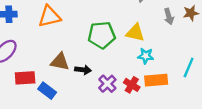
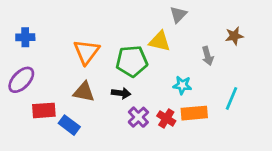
orange triangle: (49, 16) -> (86, 52), moved, turned -40
gray arrow: (169, 16) -> (208, 56), moved
yellow triangle: (135, 33) -> (160, 41), moved
black arrow: (83, 70) -> (121, 93), moved

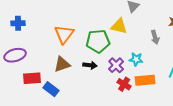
purple ellipse: (21, 80) -> (15, 55), turned 30
brown triangle: (84, 92) -> (62, 64), turned -30
purple cross: (138, 117) -> (116, 65), moved

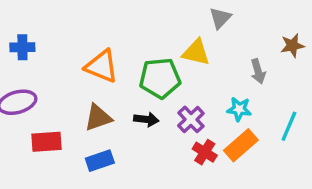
orange triangle: (64, 34) -> (102, 66), turned -45
cyan star: (136, 59) -> (239, 109), moved
orange rectangle: (145, 80) -> (241, 145), turned -36
blue rectangle: (51, 89) -> (100, 161), moved, turned -56

